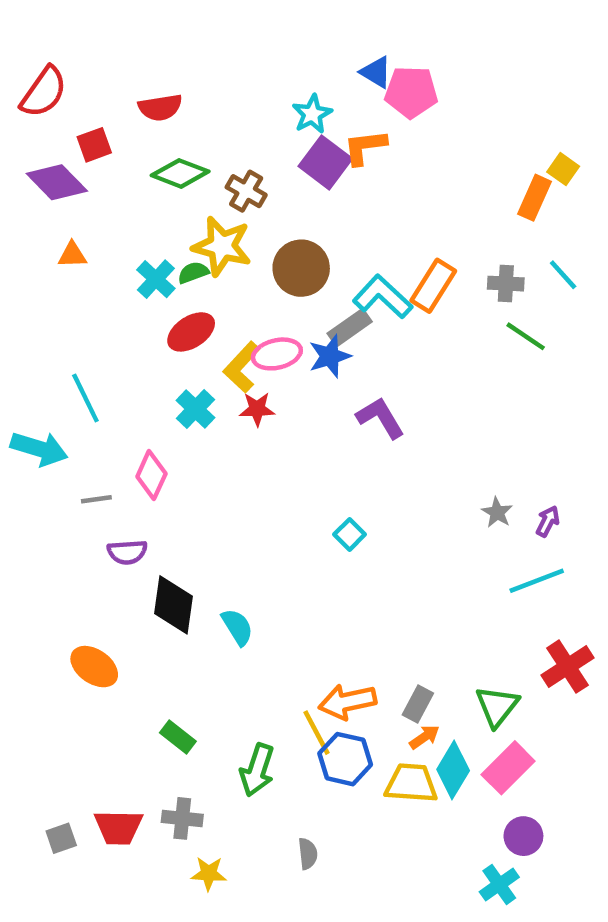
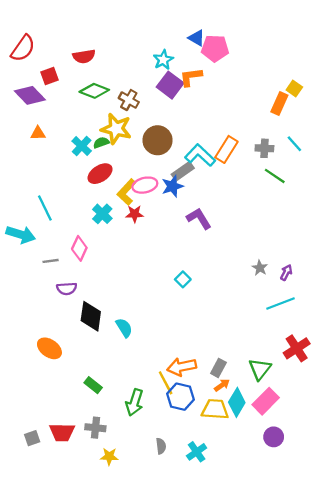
cyan cross: (499, 884) -> (197, 452), moved

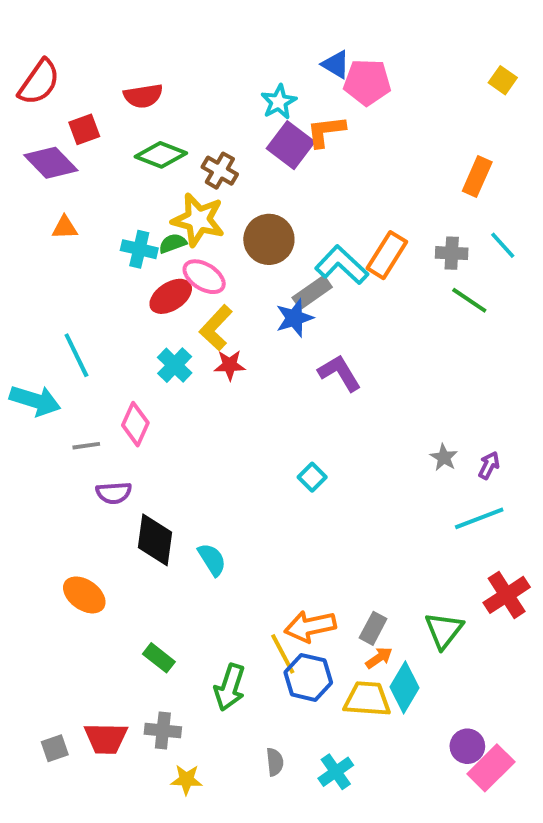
yellow square: (294, 89) -> (503, 80), moved
cyan cross: (82, 146) -> (139, 249), turned -30
pink ellipse: (145, 185) -> (204, 277), moved, turned 45
pink rectangle: (266, 401) -> (491, 768), moved

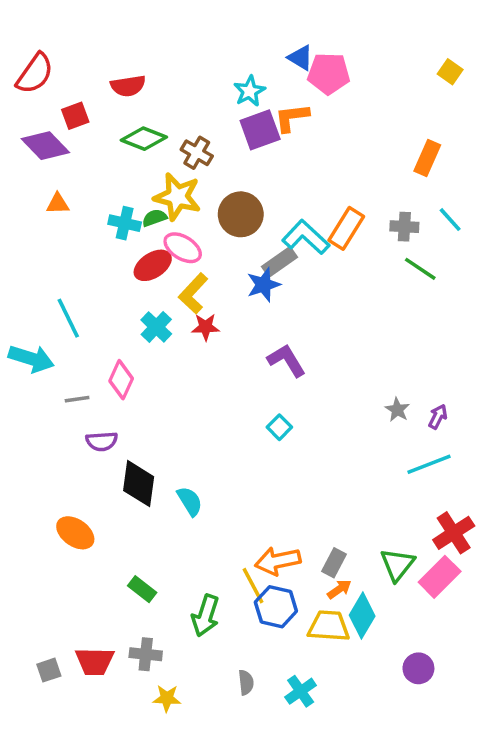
purple square: (291, 145) -> (260, 130), turned 33
purple L-shape: (340, 373) -> (286, 360), moved
pink rectangle: (491, 768) -> (440, 577), moved

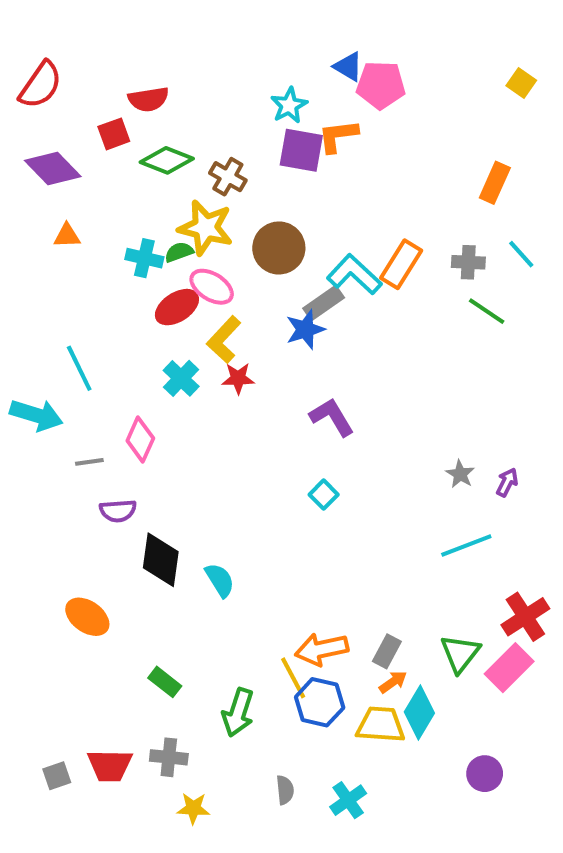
red square: (75, 116) -> (114, 134), moved
purple square: (260, 130) -> (301, 150), turned 30
cyan line: (429, 464) -> (466, 545), moved

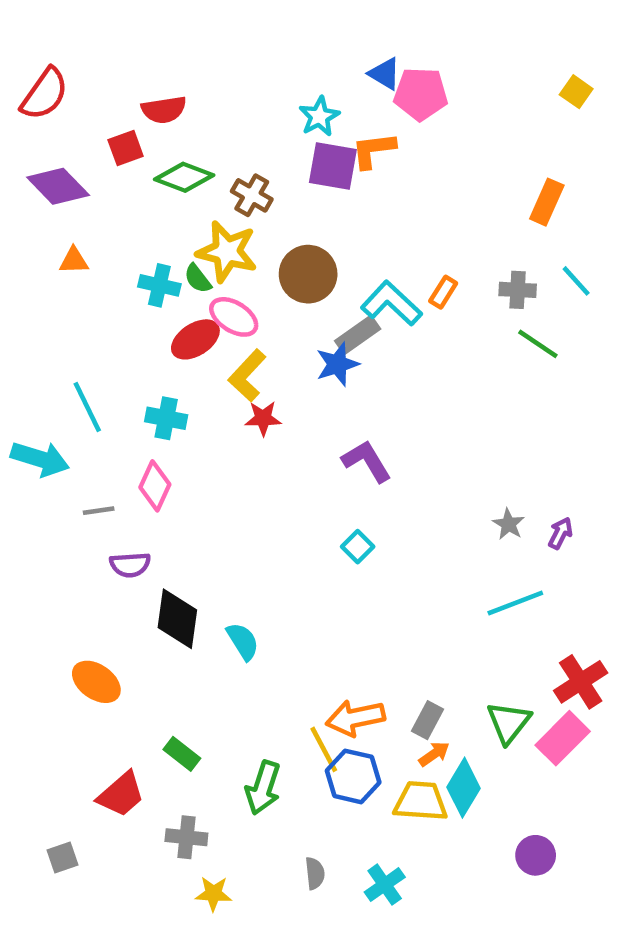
green semicircle: (179, 252) -> (198, 279), turned -108
orange rectangle: (401, 264) -> (443, 292), size x0.6
cyan cross: (181, 378) -> (166, 418), moved, turned -33
red trapezoid: (110, 765) -> (121, 794), moved, turned -42

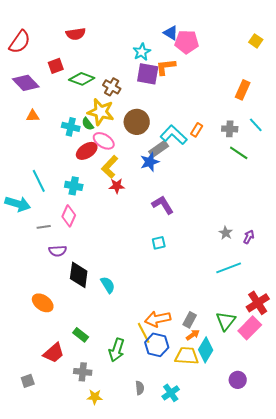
red semicircle: (164, 110) -> (76, 34), moved
cyan square: (358, 547) -> (159, 243), turned 32

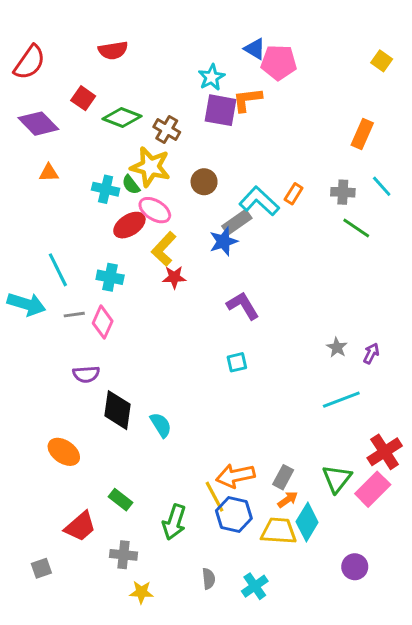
red square: (56, 66) -> (83, 98), turned -35
brown circle: (137, 122) -> (204, 182), size x0.7
gray line: (44, 227) -> (74, 315), moved

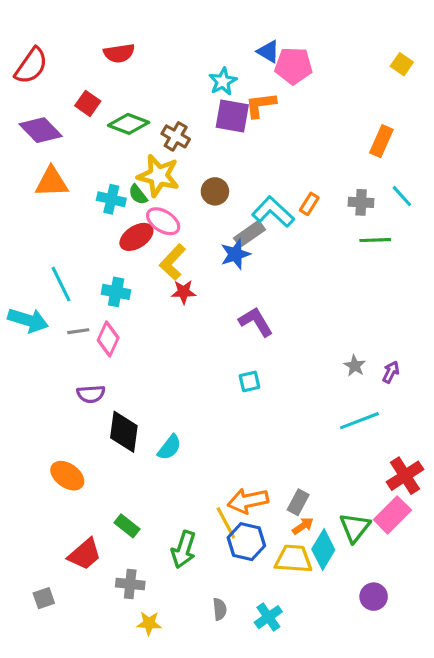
orange triangle: (49, 173) -> (52, 182), size x1.6
green line: (356, 228) -> (375, 240), turned -36
cyan semicircle: (161, 425) -> (169, 447), turned 70
green triangle: (337, 479) -> (355, 527), moved

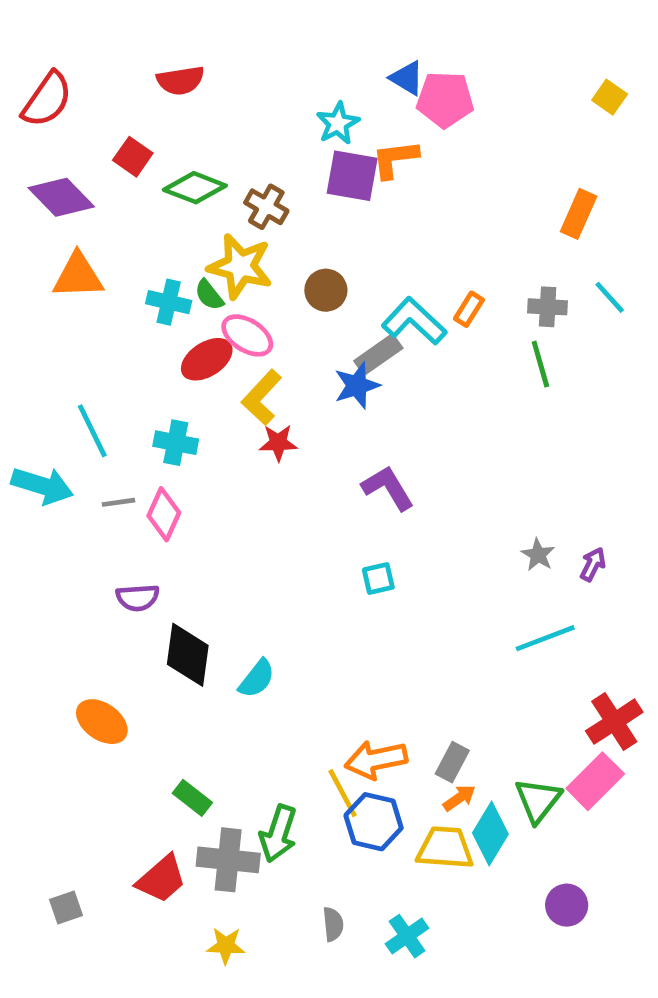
green line: (375, 240) -> (540, 364), moved, turned 76
red trapezoid: (85, 554) -> (161, 879), moved
gray cross: (130, 584) -> (228, 860), moved, size x1.4

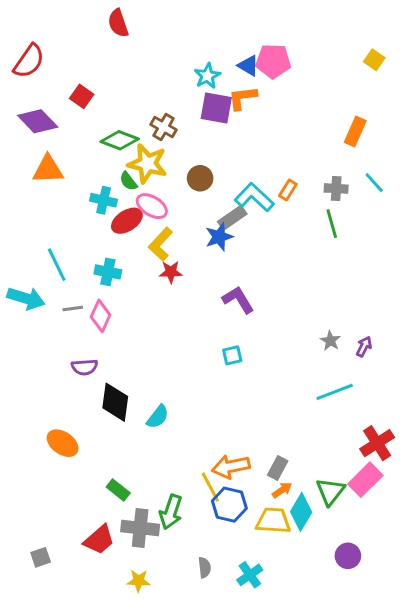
blue triangle: (407, 78) -> (248, 66), moved
red semicircle: (181, 80) -> (118, 23), moved, turned 80
green diamond: (195, 188) -> (120, 140), moved
cyan cross: (169, 302) -> (104, 200), moved

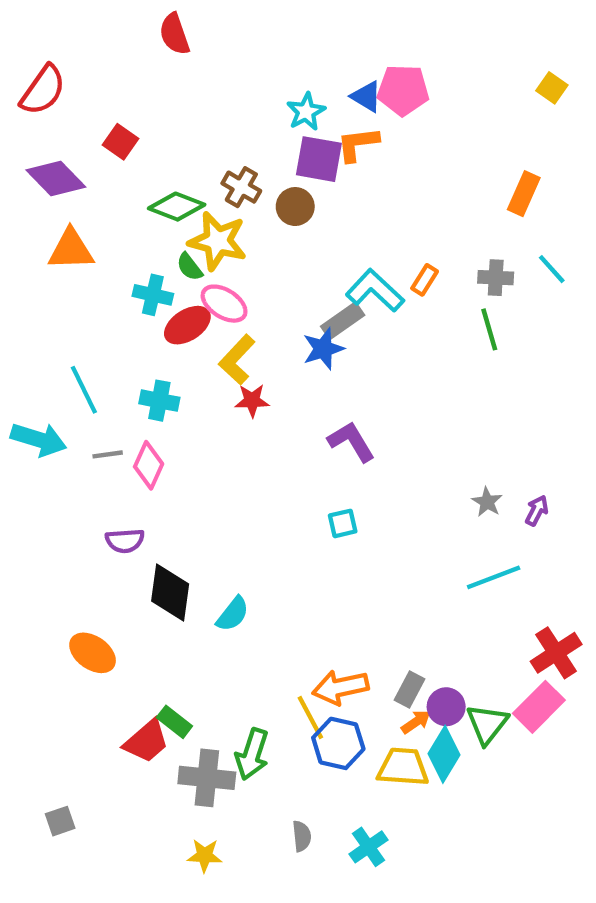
brown circle: (200, 178) -> (295, 207), moved
red trapezoid: (99, 540) -> (146, 741), moved
purple circle: (348, 556) -> (446, 707), moved

